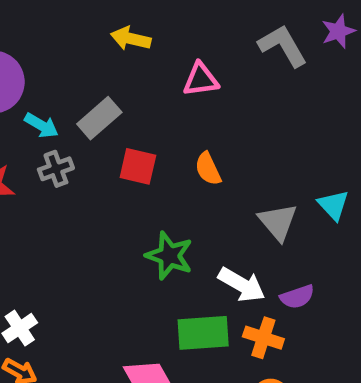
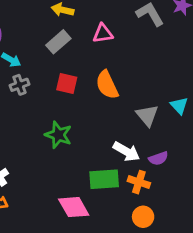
gray rectangle: (99, 118) -> (58, 42), moved
orange semicircle: (208, 169) -> (107, 85), size x1.5
green star: (169, 256) -> (58, 135), moved

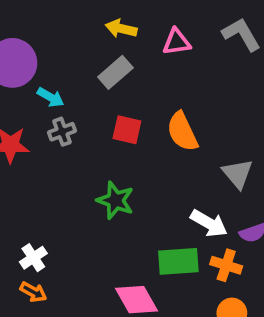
pink triangle: (103, 33) -> (177, 42), moved

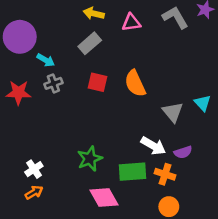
green star: (115, 200) -> (90, 159), moved, turned 30
orange arrow: (33, 292) -> (34, 192), turned -60

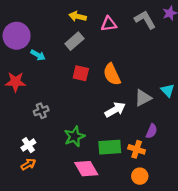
gray cross: (53, 83) -> (41, 111), moved
gray triangle: (173, 112) -> (143, 98), turned 42
white arrow: (153, 146) -> (115, 110), moved, turned -60
purple semicircle: (183, 152) -> (152, 131), turned -48

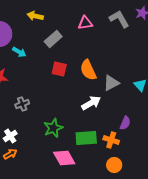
yellow arrow: (78, 16) -> (35, 16), moved
gray triangle: (143, 98) -> (111, 83), moved

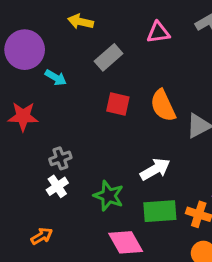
white arrow: (91, 103) -> (155, 169), moved
green star: (53, 128) -> (109, 196), turned -30
white cross: (10, 136) -> (57, 186), moved

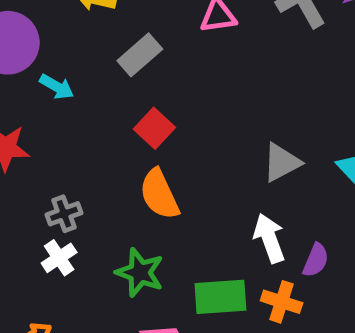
red square: (118, 104) -> (154, 128), turned 30
orange semicircle: (163, 106) -> (159, 194), moved
white arrow: (155, 169) -> (269, 238), moved, turned -80

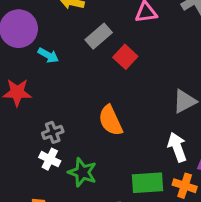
red square: (154, 128) -> (125, 57), moved
white cross: (59, 258) -> (50, 159), turned -30
green star: (140, 272) -> (82, 172), moved

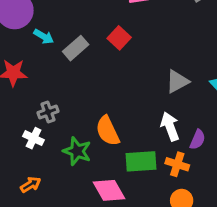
gray rectangle: (99, 36) -> (76, 48), moved
orange semicircle: (111, 121) -> (108, 131), moved
white cross: (50, 159) -> (34, 138), moved

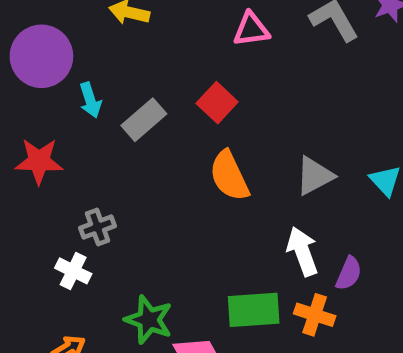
cyan arrow: (44, 36) -> (90, 100), turned 42
orange semicircle: (108, 131) -> (229, 176), moved
green star: (77, 151) -> (149, 320), moved

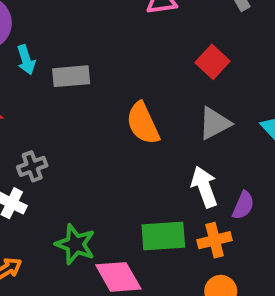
red square: (217, 103) -> (213, 62), moved
gray rectangle: (144, 120) -> (71, 76), turned 36
orange cross: (315, 315) -> (215, 240), turned -32

